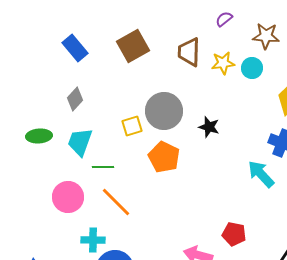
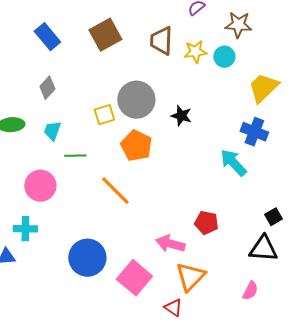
cyan trapezoid: (80, 142) -> (52, 131), size x0.7
orange line: (116, 202) -> (115, 191), moved
cyan cross: (93, 240) -> (25, 229), moved

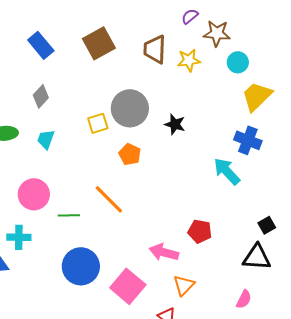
brown star: (238, 25) -> (217, 33), moved
cyan circle: (224, 57) -> (238, 62), moved
orange pentagon: (136, 146) -> (130, 154), size x0.7
green line: (75, 156) -> (69, 215), moved
orange triangle: (190, 277) -> (184, 285), size x0.7

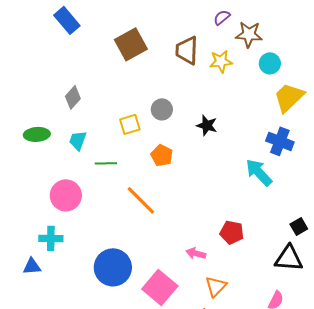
blue rectangle: (41, 45) -> (67, 20), moved
gray circle: (130, 108) -> (162, 109), size x0.6
green line: (69, 215) -> (106, 163), moved
pink arrow: (164, 252) -> (196, 253), size x0.7

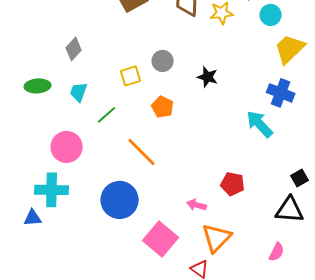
green line: (106, 163) -> (107, 115), turned -40
cyan cross: (51, 238) -> (52, 190), size x1.4
blue circle: (113, 267) -> (120, 200), moved
orange triangle: (216, 286) -> (217, 238), size x1.4

